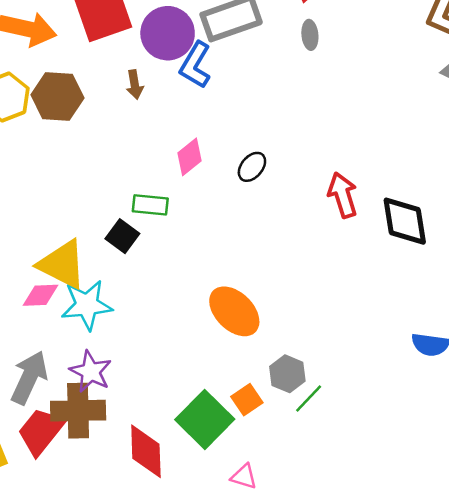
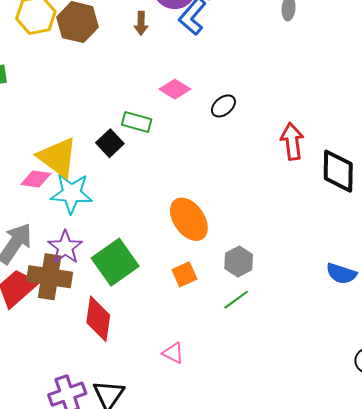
pink diamond: (190, 157) -> (175, 89), turned 60
gray hexagon: (287, 374) -> (239, 262), moved
orange square: (247, 400) -> (184, 274), moved
green square: (205, 419) -> (115, 262), moved

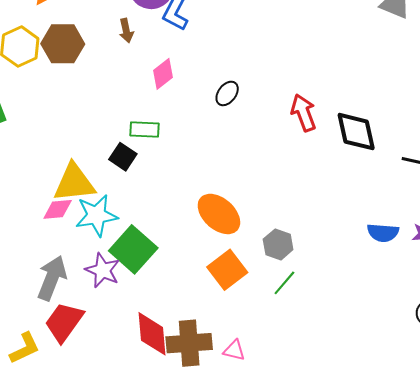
pink diamond: (175, 89) -> (163, 74), moved, turned -56
yellow triangle: (58, 157) -> (74, 183), turned -30
green square: (115, 262) -> (133, 249), moved
orange square: (184, 274) -> (227, 270), size x1.5
brown cross: (50, 277) -> (189, 343), moved

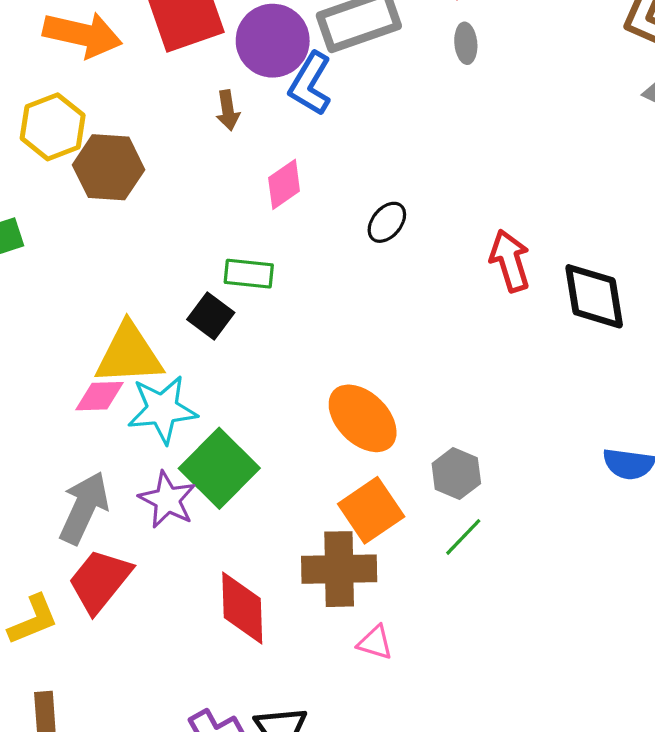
brown hexagon: (63, 44) -> (109, 167), moved
brown cross: (189, 343) -> (339, 569), moved

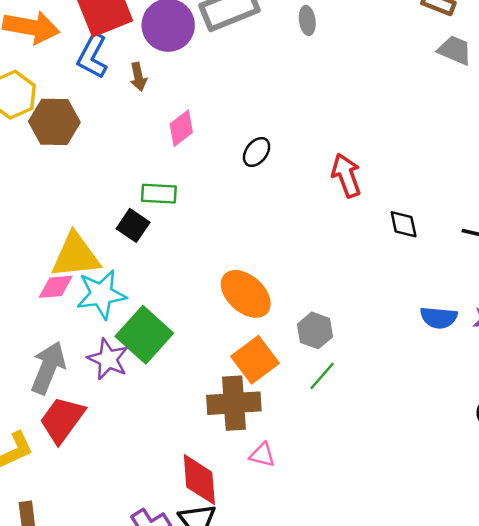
blue L-shape: (310, 84) -> (92, 56), moved
black diamond: (594, 296) -> (404, 224), moved, size x0.6
red diamond: (242, 608) -> (199, 480), moved

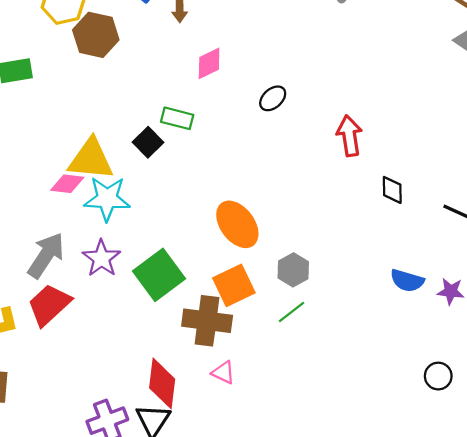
green square: (144, 335) -> (159, 275), moved

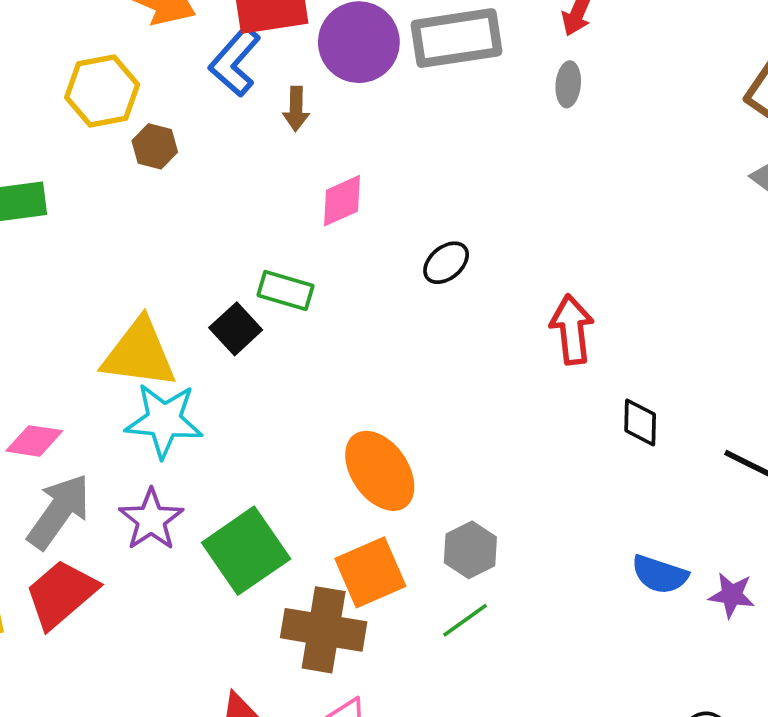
brown hexagon: (96, 35) -> (155, 146), size x0.6
pink diamond: (67, 184) -> (34, 441), moved

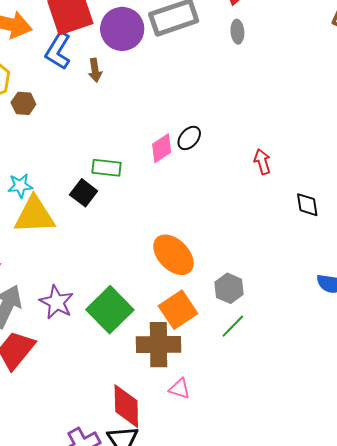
pink diamond: (342, 201) -> (162, 148), moved
red arrow: (572, 330) -> (262, 162), size x0.7
cyan star: (164, 420) -> (20, 186), moved, size x0.6

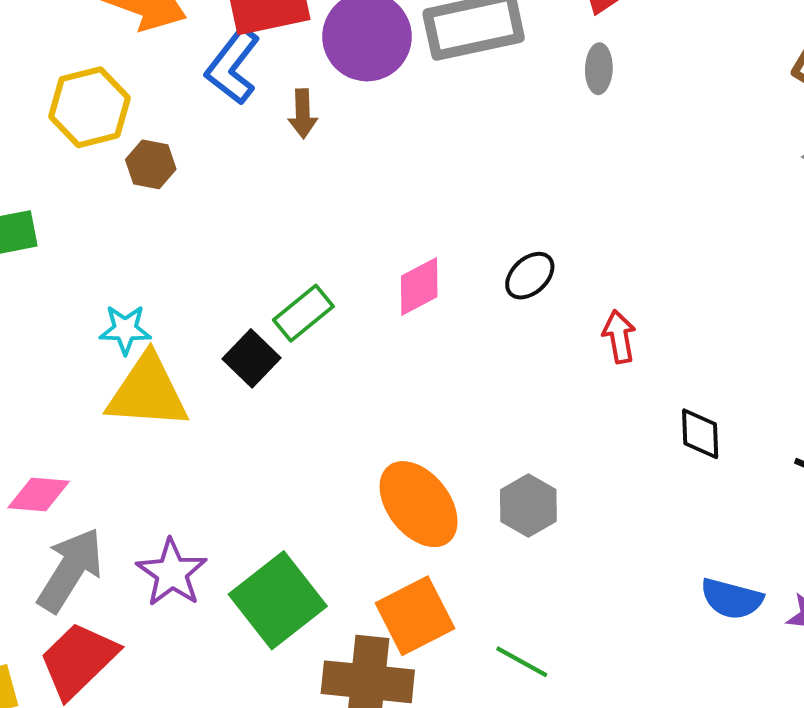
black ellipse: (189, 138) -> (530, 276), moved
green rectangle: (106, 168) -> (303, 313), turned -52
gray hexagon: (229, 288) -> (528, 505), moved
green line: (233, 326) -> (522, 662), turned 68

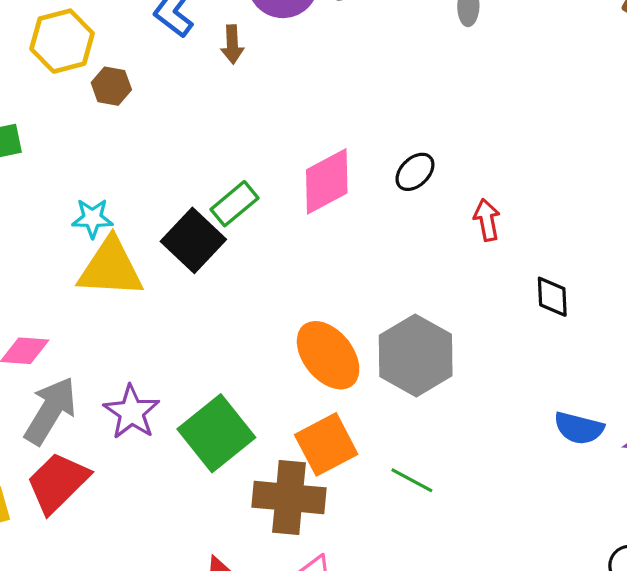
pink diamond: (419, 286) -> (327, 181), size x1.4
black square: (251, 358) -> (193, 240), size x1.4
gray hexagon: (528, 505) -> (416, 355), size x1.6

